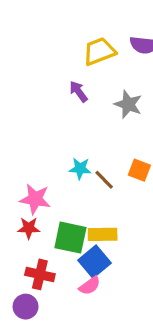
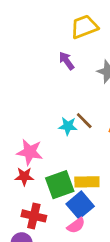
brown line: (104, 180) -> (84, 121), moved
green square: (70, 238) -> (60, 185), turned -32

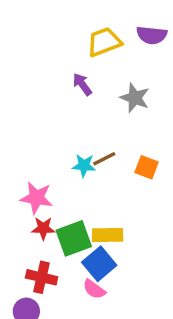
brown line: (84, 121) -> (104, 159), turned -72
red star: (24, 176) -> (43, 228), moved
pink semicircle: (76, 226) -> (94, 289), turned 72

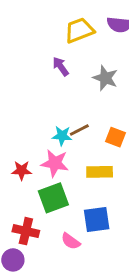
pink star: (36, 198) -> (55, 163), moved
red star: (43, 228) -> (22, 170), moved
yellow rectangle: (108, 235) -> (100, 172), moved
blue square: (99, 264) -> (97, 220), moved, turned 32

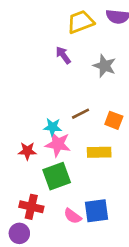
cyan star: (62, 136) -> (53, 127), moved
blue square: (97, 220) -> (97, 211), moved

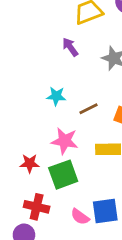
cyan star: (53, 127) -> (56, 96), moved
red star: (27, 151) -> (30, 163), moved

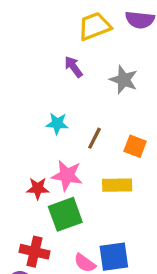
brown line: (88, 109) -> (94, 138), turned -36
red star: (30, 163) -> (38, 188), moved

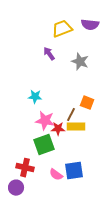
cyan star: (57, 124) -> (35, 97), moved
brown line: (94, 138) -> (71, 115), moved
red star: (38, 188) -> (58, 129), moved

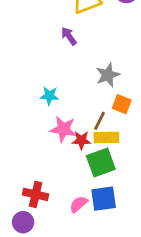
gray star: (80, 62) -> (108, 75), moved, turned 30
green square: (44, 145) -> (101, 162), moved
pink semicircle: (56, 175) -> (79, 204), turned 104

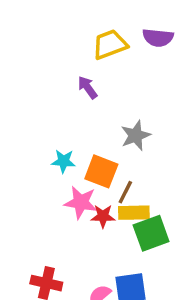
orange square: (122, 104) -> (101, 171), moved, size x1.4
green square: (101, 162) -> (151, 233), moved

